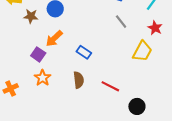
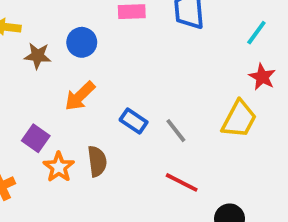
gray line: (121, 22) -> (176, 131), moved
purple square: (38, 54) -> (36, 138), moved
brown semicircle: (79, 80) -> (97, 161), moved

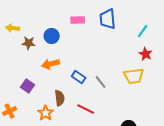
orange arrow: (80, 96) -> (51, 64), turned 30
yellow trapezoid: (239, 119) -> (134, 76), turned 55
orange star: (59, 167) -> (46, 113), moved
red line: (182, 182) -> (86, 109), moved

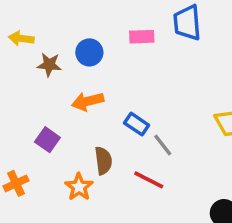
pink rectangle: (78, 20) -> (142, 37), moved
gray line: (101, 82) -> (163, 145), moved

